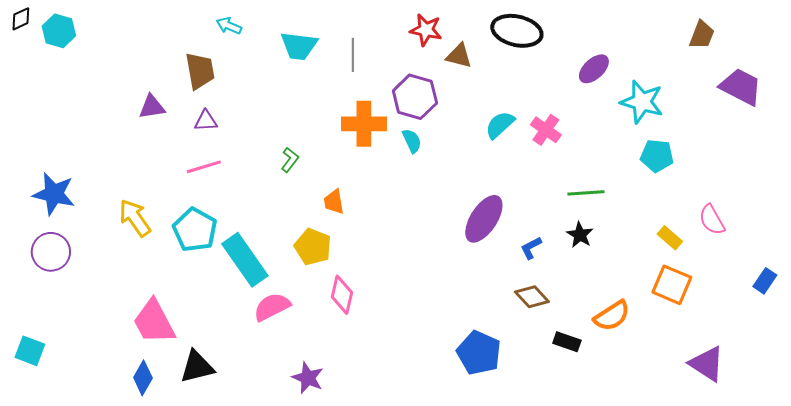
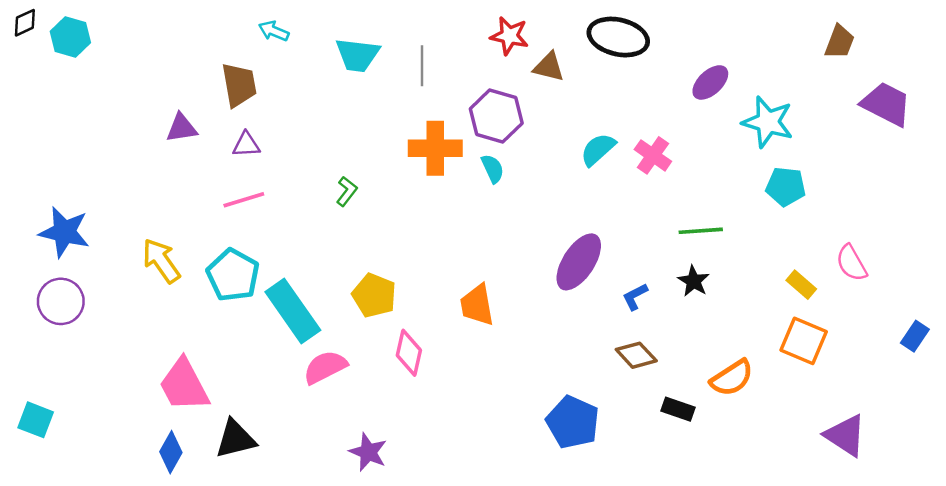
orange trapezoid: (334, 202) -> (477, 305), moved, size x1.4

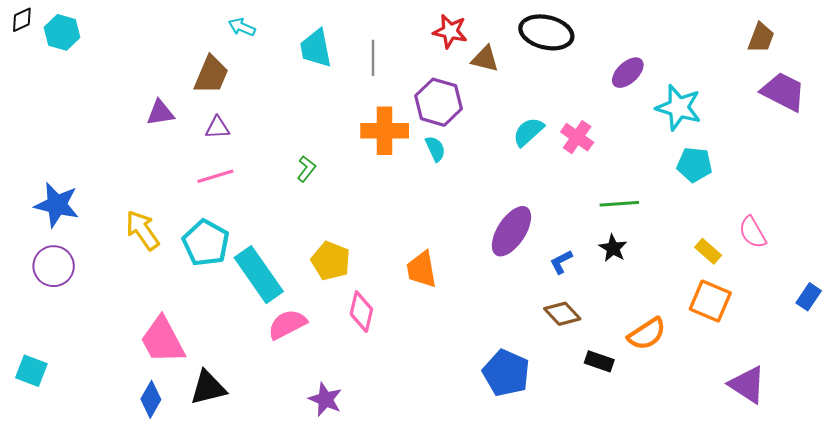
brown trapezoid: (840, 42) -> (761, 38), moved
cyan trapezoid: (357, 55) -> (316, 48), turned 72
brown trapezoid: (239, 85) -> (211, 75), turned 33

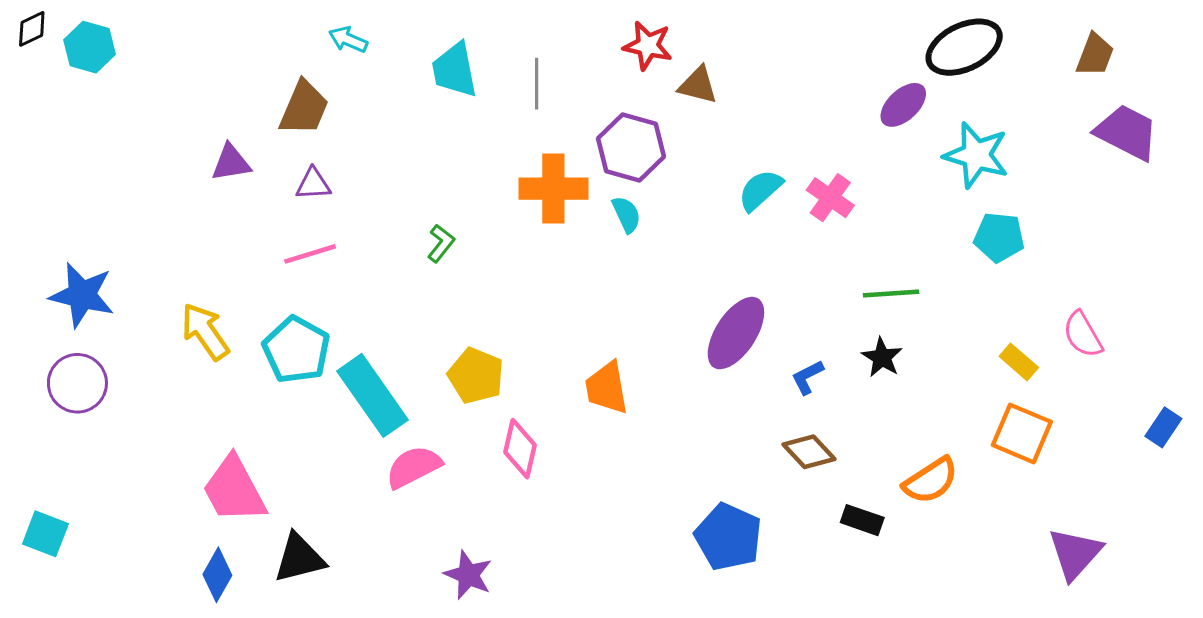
black ellipse: (546, 32) -> (964, 47), moved, turned -39
purple triangle: (747, 385) -> (1075, 554), turned 39

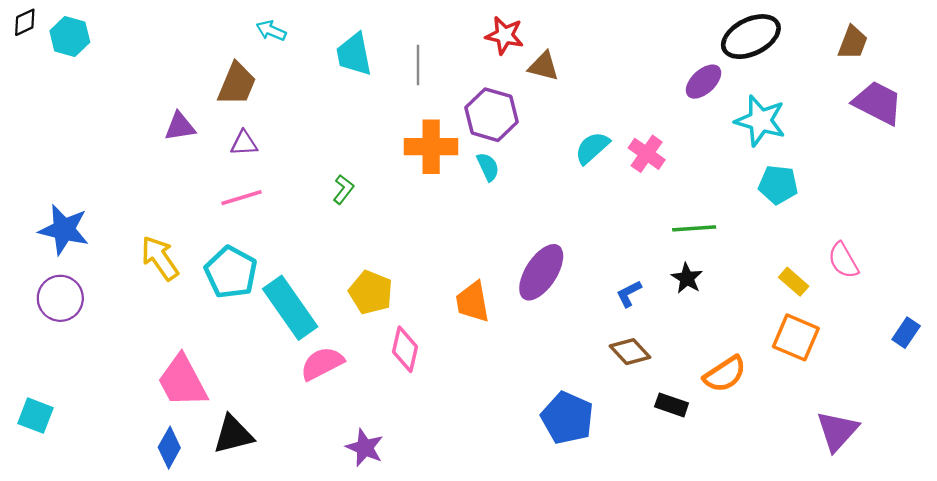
purple ellipse: (736, 333) -> (541, 272), moved

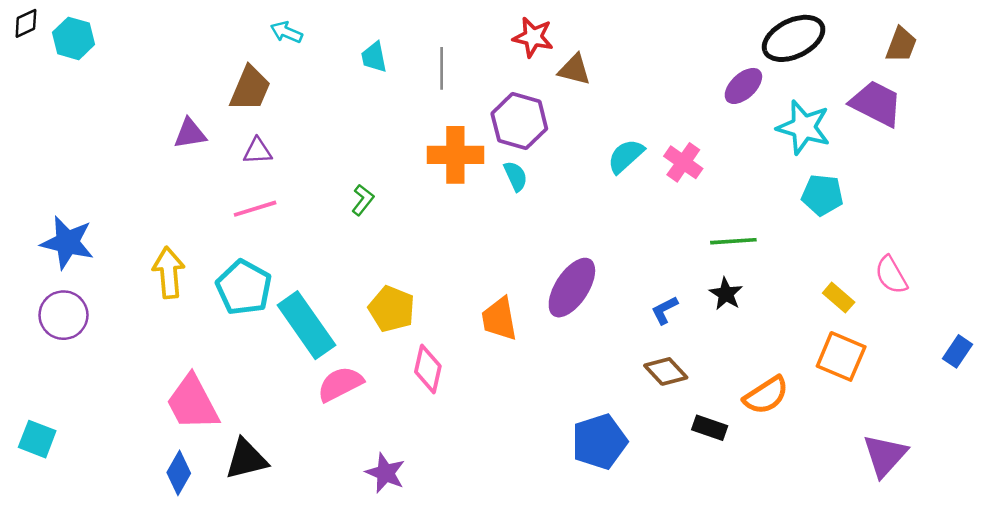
cyan trapezoid: (354, 54) -> (374, 57), size x0.7
purple trapezoid: (878, 103) -> (876, 103), moved
yellow arrow: (160, 258) -> (169, 273), turned 30
blue pentagon: (567, 418) -> (599, 442), turned 30

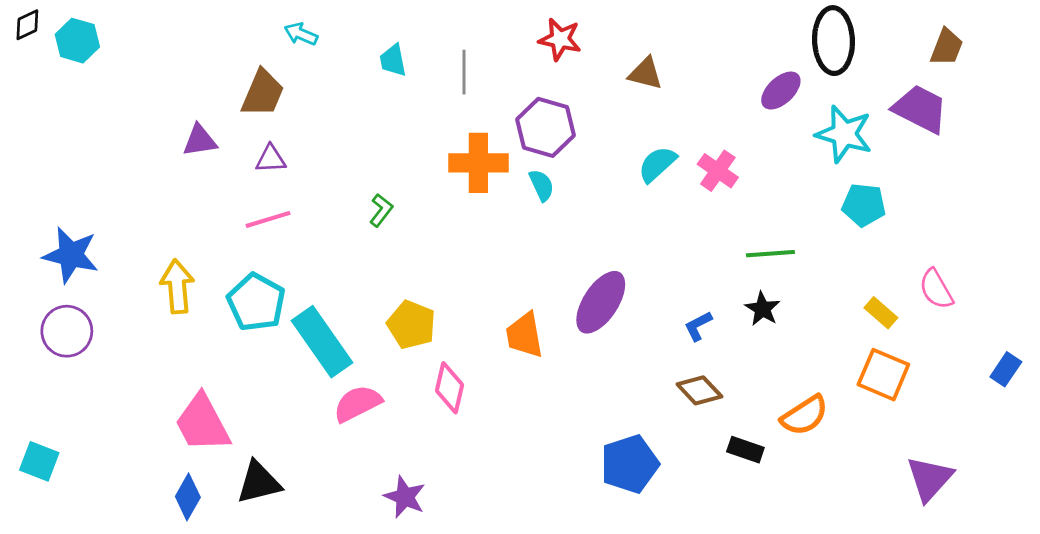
black ellipse: (794, 38) -> (834, 41), turned -66
brown triangle: (574, 70) -> (645, 73), moved

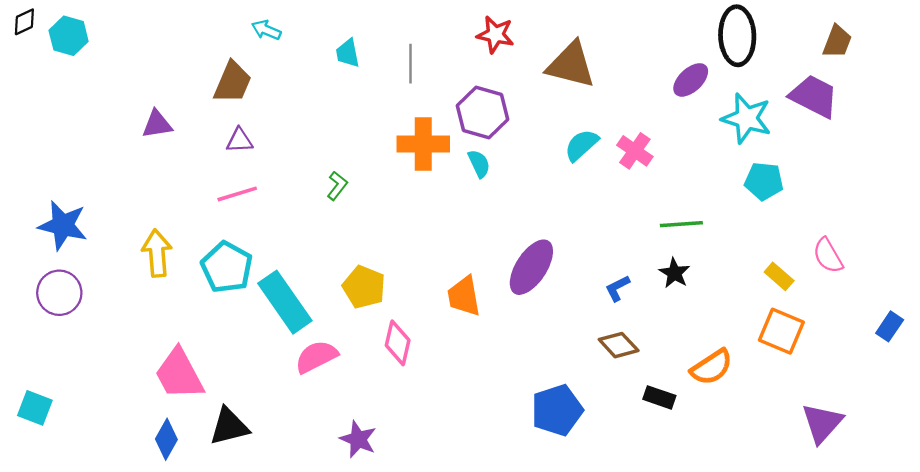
brown triangle: (645, 73) -> (571, 65), size x1.6
purple triangle: (200, 141) -> (157, 124), moved

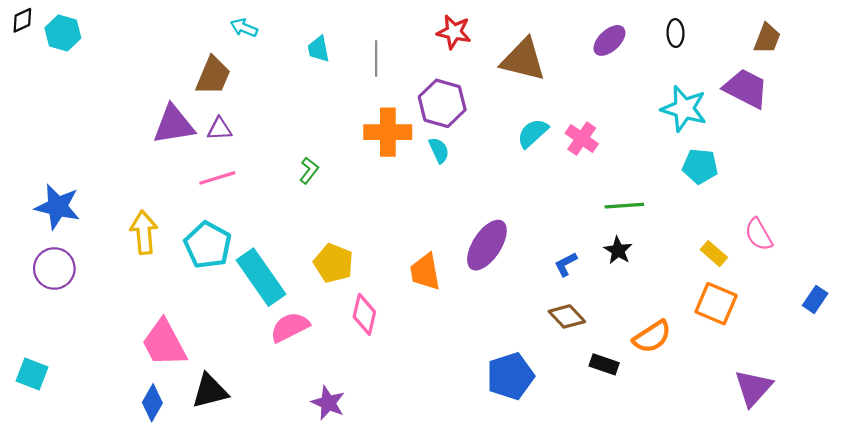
black ellipse: (737, 36) -> (676, 33), size x0.5
purple ellipse: (691, 80) -> (609, 40), moved
purple triangle: (157, 124) -> (174, 125), moved, size x1.5

